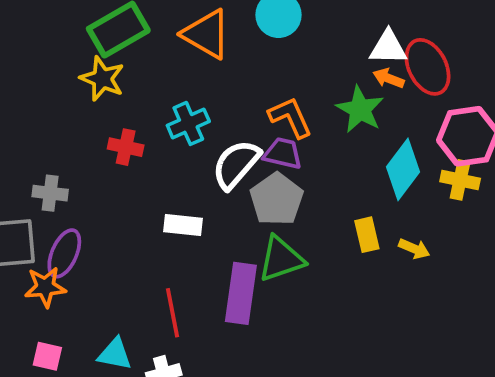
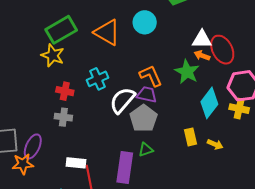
gray cross: (50, 193) -> (63, 117), moved
white rectangle: (183, 225) -> (76, 163), moved
green triangle: (281, 259) -> (146, 150), size x0.6

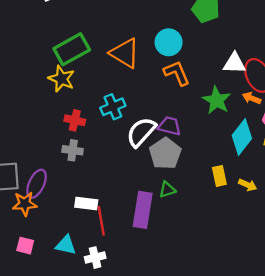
orange arrow: (202, 55) -> (252, 98), moved
orange L-shape: (151, 76) -> (177, 73), moved

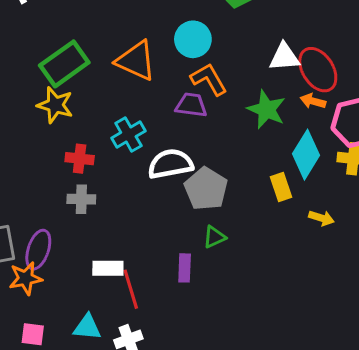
purple trapezoid: (170, 126) -> (191, 105), moved
white semicircle: (141, 132) -> (170, 164), turned 44
yellow rectangle: (219, 176) -> (281, 187), moved
purple rectangle: (143, 210) -> (185, 268), size x0.6

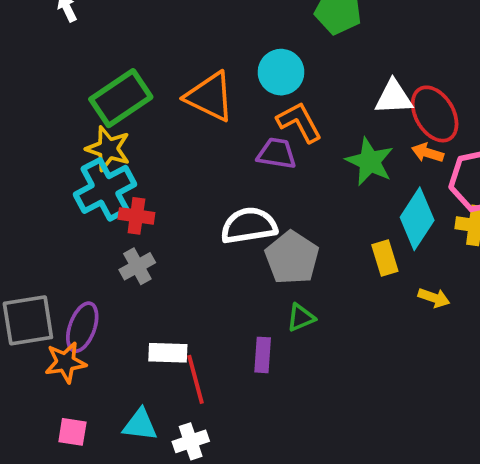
cyan cross: (128, 134) -> (105, 189), moved, size x1.4
gray cross: (81, 199) -> (137, 266), turned -32

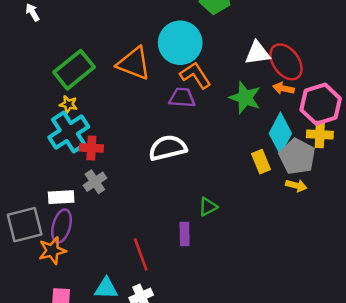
cyan circle: (281, 72) -> (180, 43), size x1.4
yellow star: (108, 149) -> (68, 104), size x0.6
gray pentagon: (292, 258) -> (297, 157), moved
white rectangle: (168, 353) -> (61, 197), moved

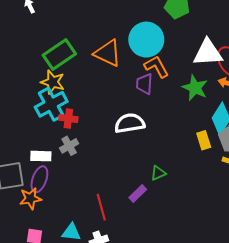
white triangle: (257, 53) -> (208, 53), size x1.4
purple trapezoid: (182, 98) -> (144, 84), turned -95
yellow star: (68, 104) -> (53, 82), size x1.6
purple rectangle: (185, 234) -> (138, 194), turned 42

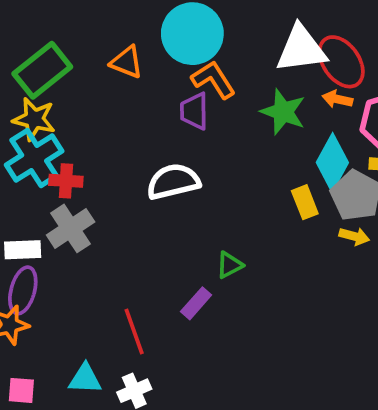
orange triangle: (108, 53) -> (127, 62), size x0.7
gray cross: (69, 146) -> (71, 228), size x1.4

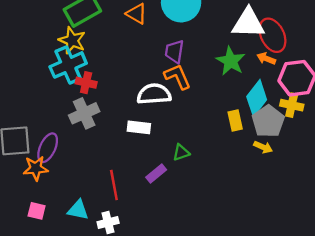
orange L-shape: (213, 80) -> (178, 77), moved
white rectangle: (23, 250) -> (139, 127), moved

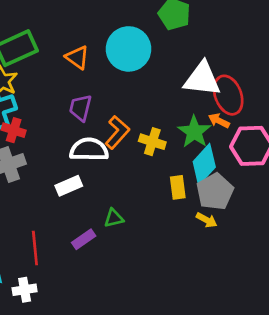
purple trapezoid: (174, 52) -> (80, 108), moved
green star: (231, 61) -> (194, 132), moved
orange L-shape: (178, 77) -> (117, 132), turned 60
yellow cross: (292, 105) -> (152, 142), moved
white rectangle: (139, 127) -> (69, 186), turned -35

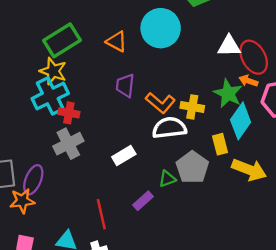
white triangle: (202, 79) -> (229, 46), size x0.7
orange L-shape: (117, 132) -> (160, 103), turned 96
white semicircle: (89, 150) -> (169, 128), moved
gray pentagon: (215, 192) -> (192, 167), moved
yellow arrow: (207, 220) -> (249, 170), size x1.8

